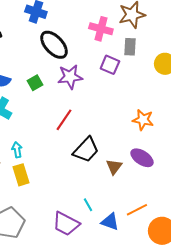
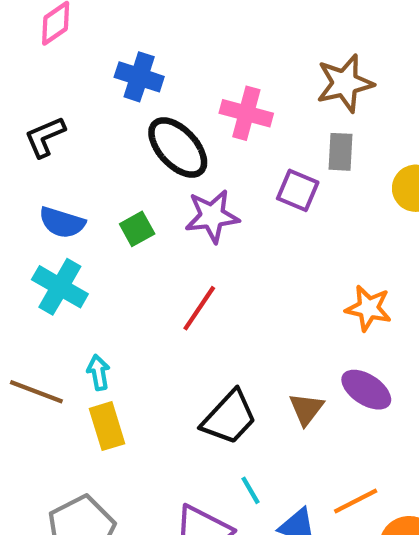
pink cross: (101, 29) -> (246, 113), moved
black trapezoid: (86, 150) -> (229, 417), moved

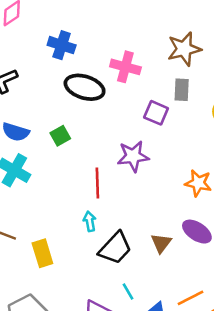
black ellipse: (178, 148) -> (85, 87), turned -30
purple star: (212, 216) -> (133, 156), moved
red line: (199, 308) -> (97, 183), turned -36
cyan arrow: (98, 372) -> (90, 221), moved

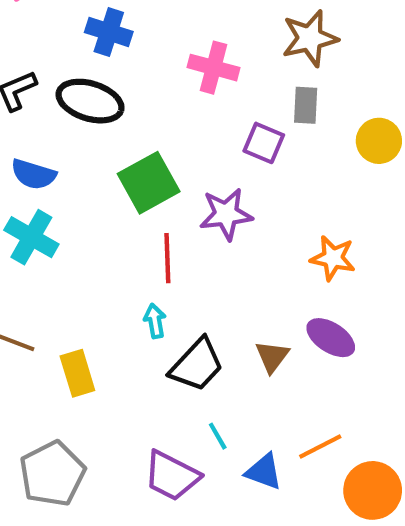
black ellipse: (85, 87) -> (90, 101), moved
green square: (60, 136) -> (149, 183), moved, size x1.8

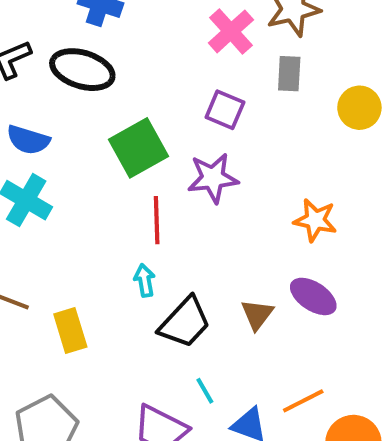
pink cross: (214, 68) -> (231, 31), moved, turned 33
purple square: (264, 143) -> (225, 110), moved

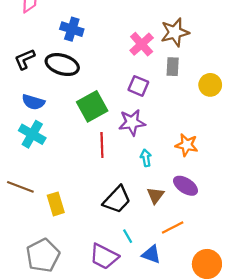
cyan arrow: (145, 280) -> (146, 158), moved
orange line: (303, 401) -> (173, 228), moved

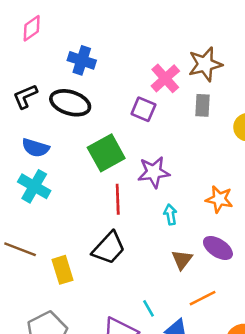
purple square: (138, 86) -> (143, 109), moved
black trapezoid: (117, 200) -> (109, 248), moved

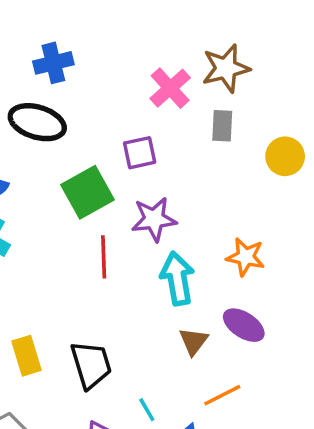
blue cross: (82, 60) -> (53, 63), turned -32
purple square: (143, 109) -> (140, 153), moved, turned -35
cyan arrow: (170, 215) -> (177, 278), size x1.8
black trapezoid: (109, 248) -> (91, 365), moved, turned -60

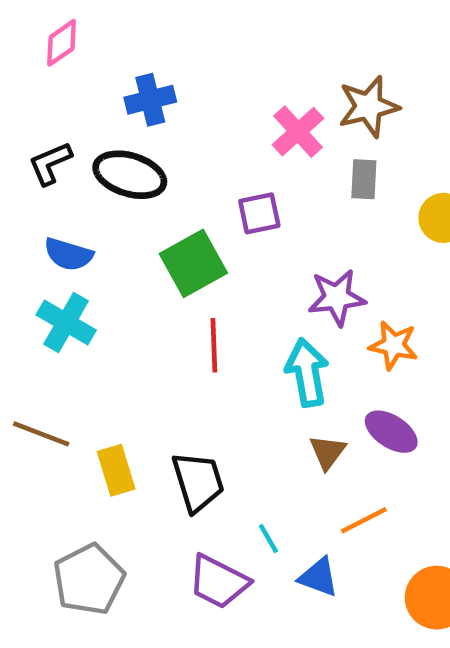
purple star: (154, 219) -> (337, 297), moved

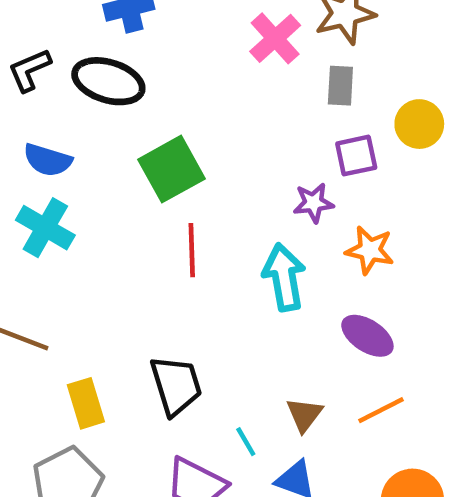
purple square: (259, 213) -> (356, 156), moved
purple star: (337, 297) -> (313, 203), size x0.7
brown triangle: (328, 452) -> (304, 415), moved
yellow rectangle: (116, 470) -> (86, 403), moved
orange line: (364, 520) -> (381, 410), moved

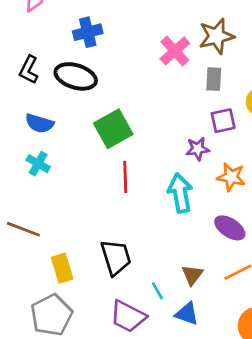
black L-shape: (30, 70) -> (29, 70), turned -40
cyan cross: (45, 228) -> (38, 164), size x0.7

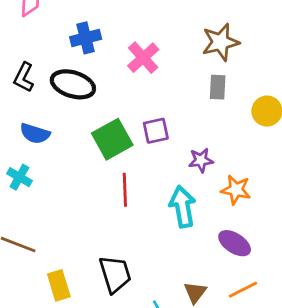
pink cross: (175, 51) -> (143, 58), moved
purple square: (223, 121) -> (156, 131), moved
cyan cross: (38, 164) -> (19, 177), moved

